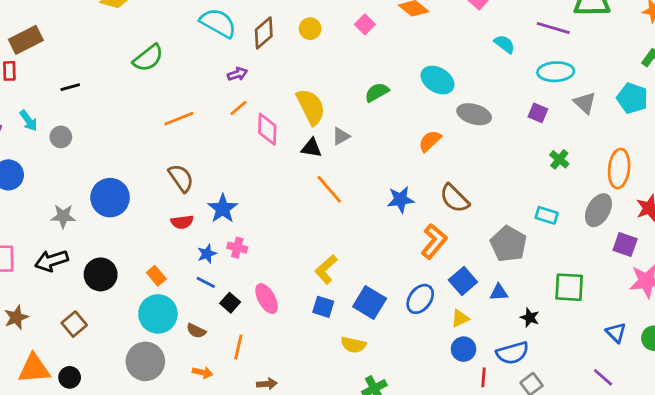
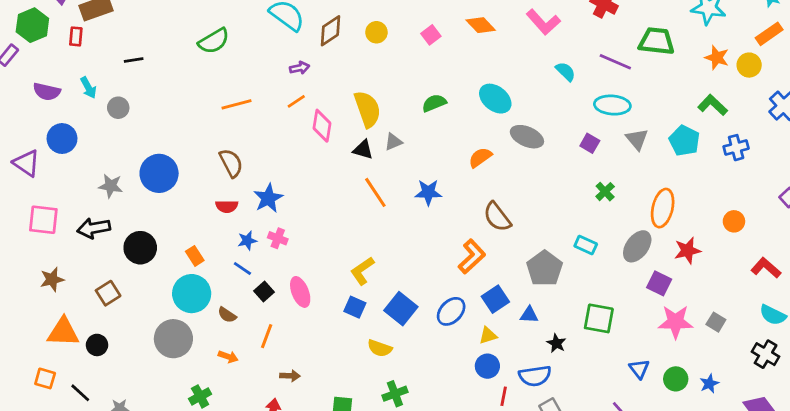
blue star: (401, 200) -> (428, 192), moved

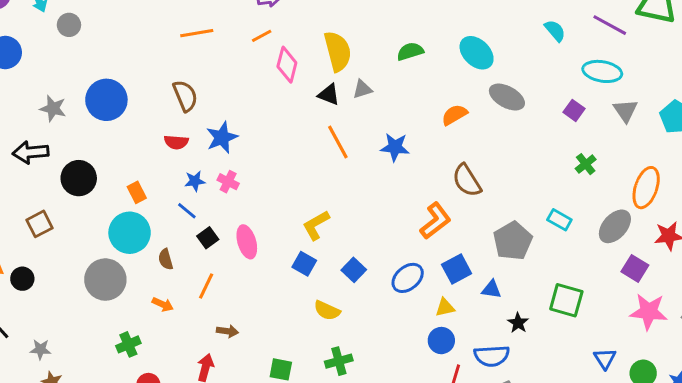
blue square: (401, 309) -> (354, 270), size x0.7
brown semicircle: (227, 315) -> (166, 259), turned 36

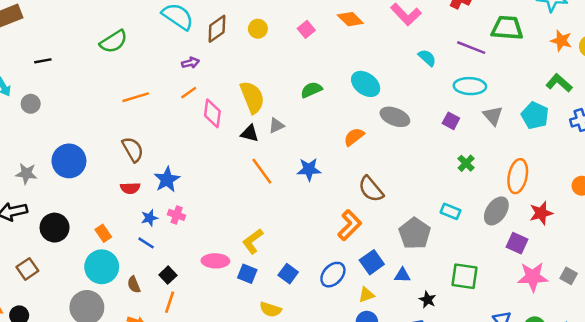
black square: (208, 238) -> (168, 275), moved
pink ellipse: (247, 242) -> (215, 261), moved, turned -65

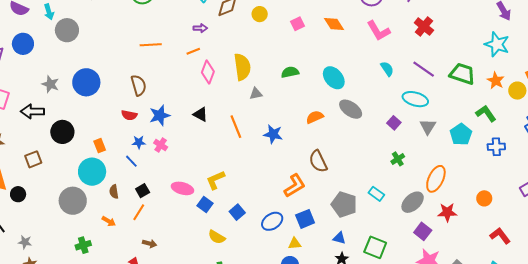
green trapezoid: (507, 28) -> (462, 74), moved
gray circle: (31, 104) -> (67, 30), size x1.5
black triangle: (250, 133) -> (200, 114), moved
gray pentagon: (415, 233) -> (344, 204), turned -30
blue triangle: (402, 275) -> (339, 238), moved

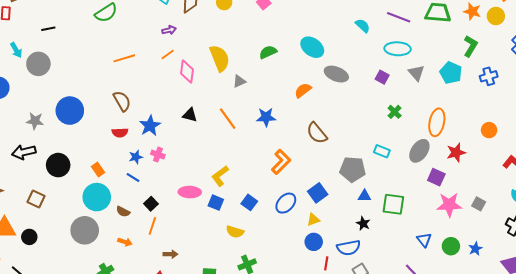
green L-shape: (486, 113) -> (470, 46), turned 80
brown square: (33, 159) -> (36, 199), turned -30
orange L-shape: (295, 186) -> (281, 162), moved
brown semicircle: (114, 192) -> (123, 212), turned -40
blue triangle: (339, 238) -> (364, 196), moved

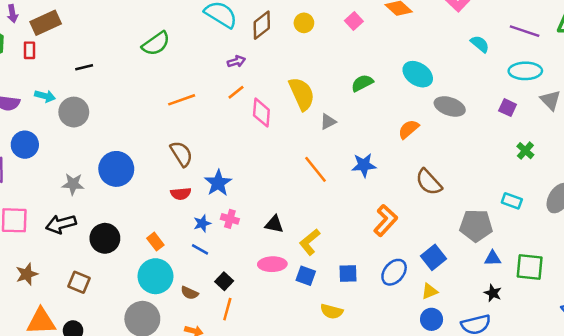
cyan arrow: (16, 50) -> (45, 96), turned -42
black triangle: (190, 115) -> (274, 224), moved
blue square: (249, 202) -> (348, 274), turned -35

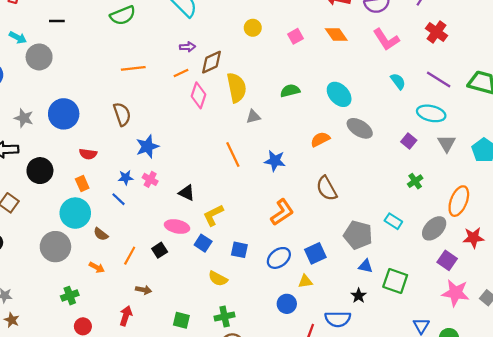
brown diamond: (262, 25) -> (212, 62), moved
red semicircle: (181, 194) -> (88, 154), moved
black square: (224, 281) -> (160, 250), moved
blue circle: (432, 319) -> (287, 304), moved

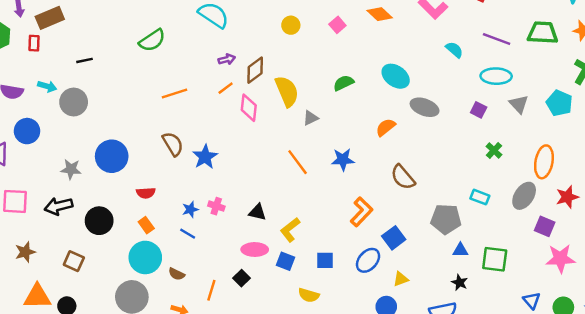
blue star: (147, 146) -> (205, 157), moved
blue square: (315, 253) -> (394, 238), moved

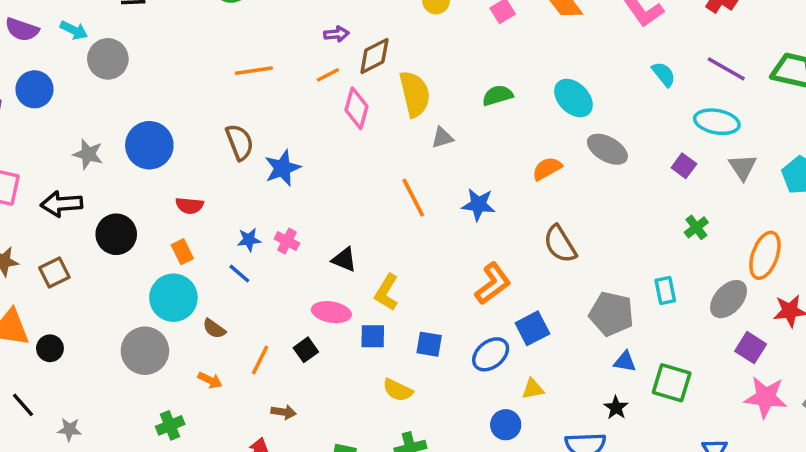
cyan rectangle: (480, 197) -> (665, 291), turned 48
yellow L-shape: (290, 230) -> (387, 292), turned -30
brown square: (74, 261) -> (54, 273), moved, turned 30
blue square: (286, 261) -> (373, 336), turned -30

